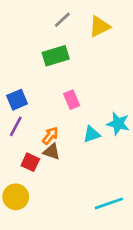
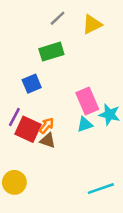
blue square: (17, 100) -> (32, 84), moved
pink rectangle: (72, 100) -> (87, 101), moved, size x1.5
red square: (30, 162) -> (28, 129), moved, size x1.5

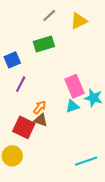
blue square: (32, 84) -> (12, 60), moved
purple line: (14, 117) -> (21, 84), moved
red square: (28, 129) -> (24, 127), moved

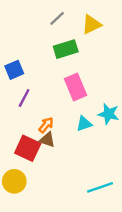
green rectangle: (44, 44) -> (66, 49), moved
pink rectangle: (74, 86) -> (75, 87), moved

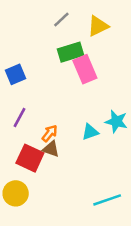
pink rectangle: (75, 87) -> (85, 69), moved
purple line: (24, 98) -> (20, 118), moved

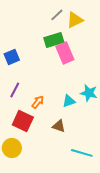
gray line: (61, 19) -> (57, 15), moved
brown triangle: (51, 149) -> (59, 126), moved
cyan line: (107, 200) -> (82, 153), turned 35

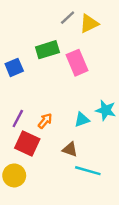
green rectangle: (54, 40) -> (47, 50), moved
purple line: (15, 90) -> (18, 118), moved
cyan line: (82, 153) -> (88, 171), moved

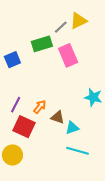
gray line: (68, 18) -> (61, 27), moved
cyan triangle: (82, 120) -> (72, 128), moved
brown triangle: (70, 149) -> (58, 117), moved

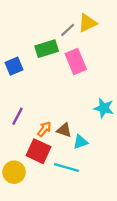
orange arrow: (40, 107) -> (44, 129), moved
red square: (24, 127) -> (38, 151), moved
cyan line: (77, 151) -> (66, 168), moved

